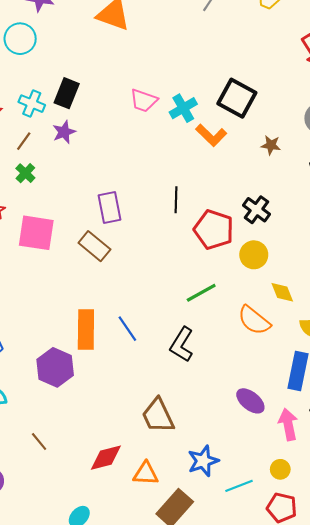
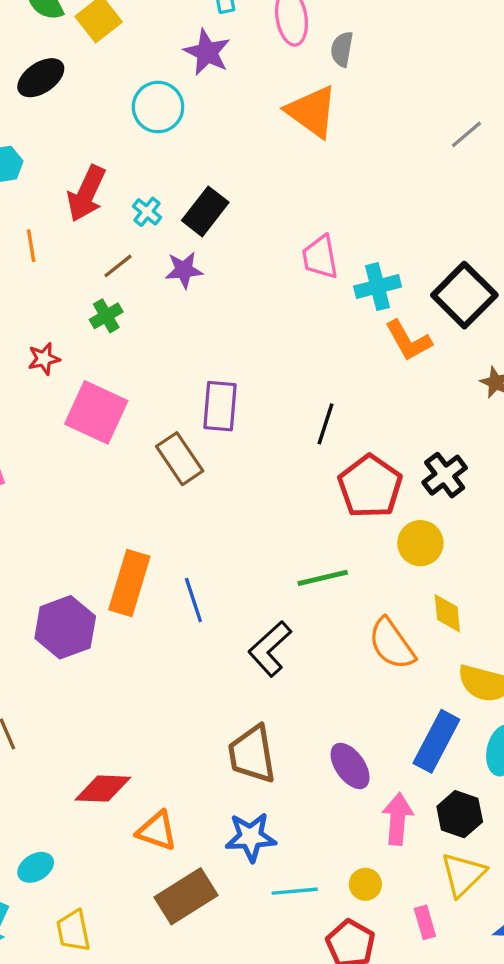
pink trapezoid: (144, 101) -> (320, 257), turned 44
cyan cross: (32, 104) -> (147, 212), size x0.7
brown trapezoid: (158, 416) -> (252, 754), moved

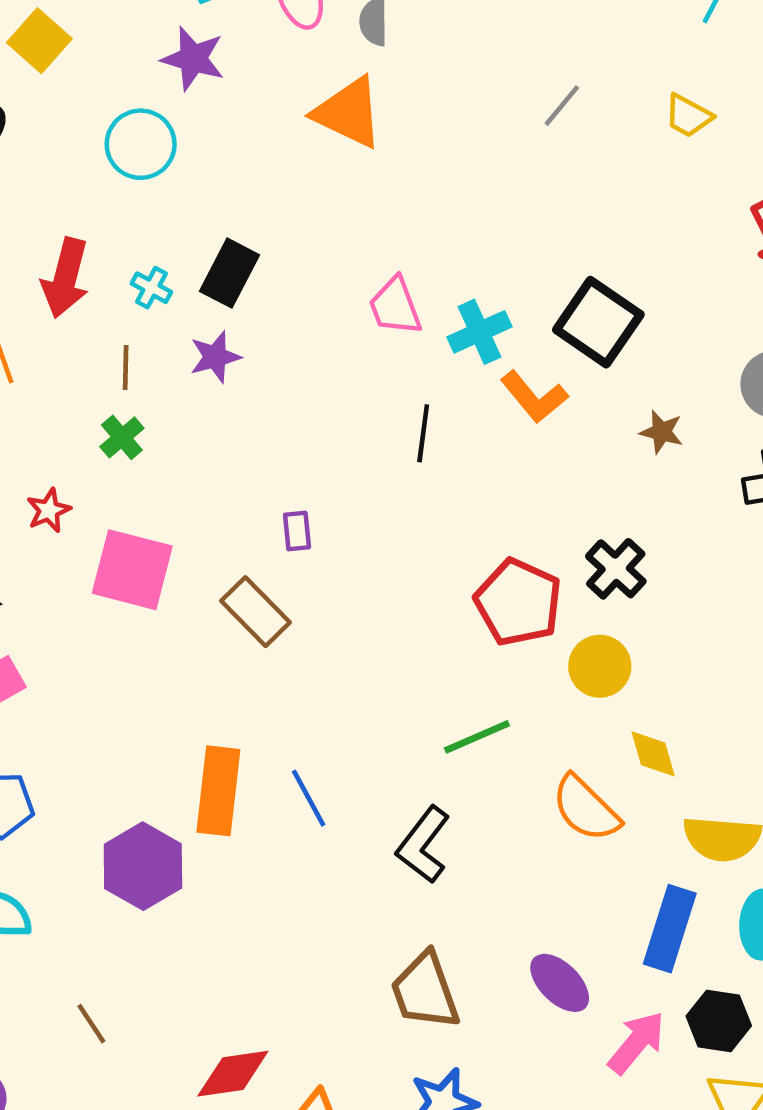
brown line: (118, 266) -> (126, 368), turned -40
purple rectangle: (220, 406) -> (297, 531), size x0.6
black line: (326, 424) -> (423, 433), moved
pink arrow: (398, 819) -> (636, 1043), turned 45

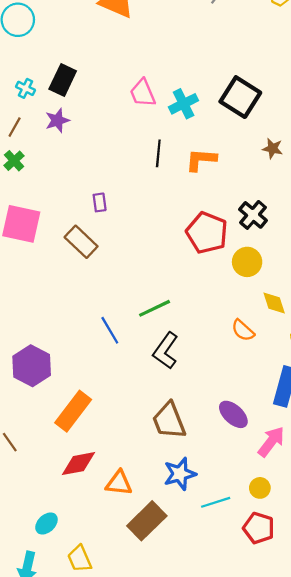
brown line: (126, 368) -> (15, 127), turned 30
orange L-shape: (534, 397) -> (201, 160), moved, turned 136
green line: (477, 737) -> (155, 308), moved
orange rectangle: (218, 791) -> (73, 411), moved, turned 33
orange semicircle: (586, 809) -> (243, 330), size x0.7

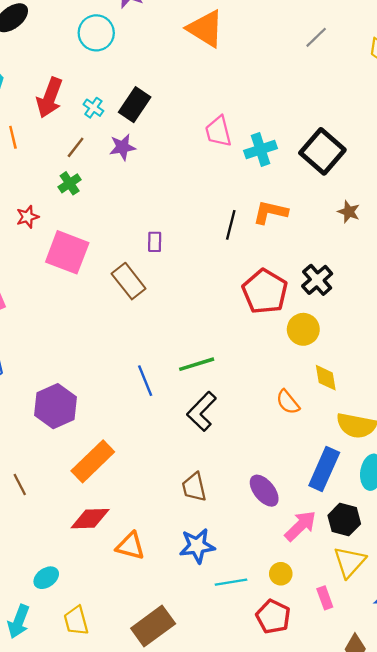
black line: (158, 153) -> (231, 225), moved
brown trapezoid: (169, 421) -> (194, 487), size x0.7
brown rectangle: (147, 521) -> (153, 626), moved

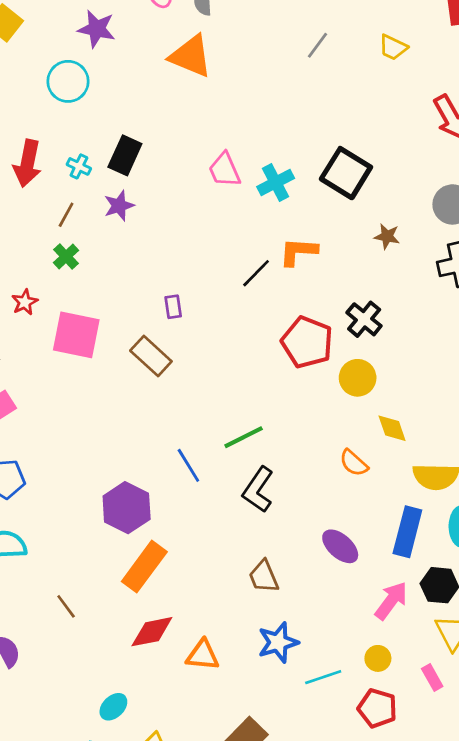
black line: (231, 225) -> (256, 273), turned 40
purple hexagon: (56, 406) -> (127, 508), moved
purple ellipse: (264, 491) -> (340, 546), moved

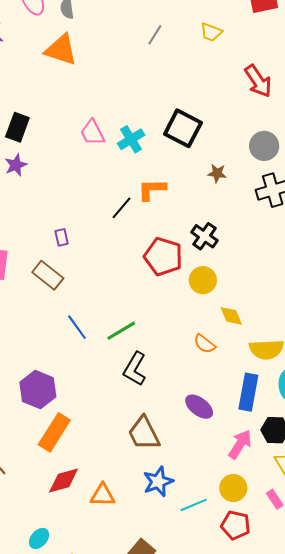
blue line: (188, 465) -> (77, 327), moved
brown trapezoid: (264, 577) -> (144, 433), size x1.4
yellow circle: (378, 658) -> (233, 488), size x1.4

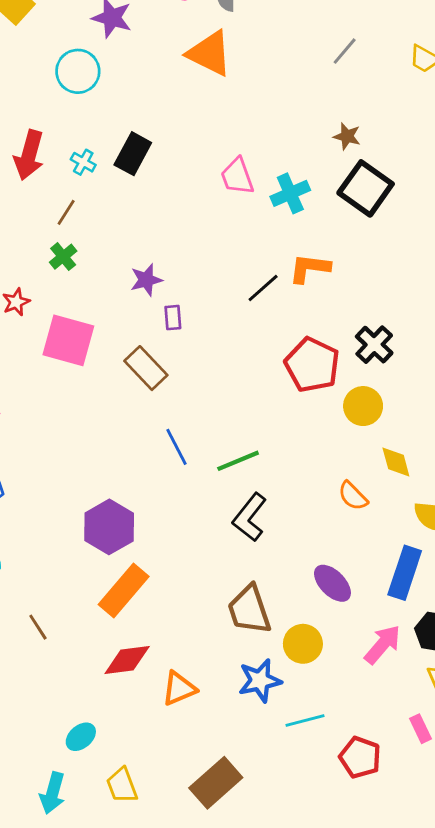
purple star: (16, 165) -> (146, 280), moved
brown star: (217, 173) -> (347, 136), moved
yellow circle: (233, 488) -> (303, 644), moved
orange triangle: (103, 495) -> (179, 689), turned -32

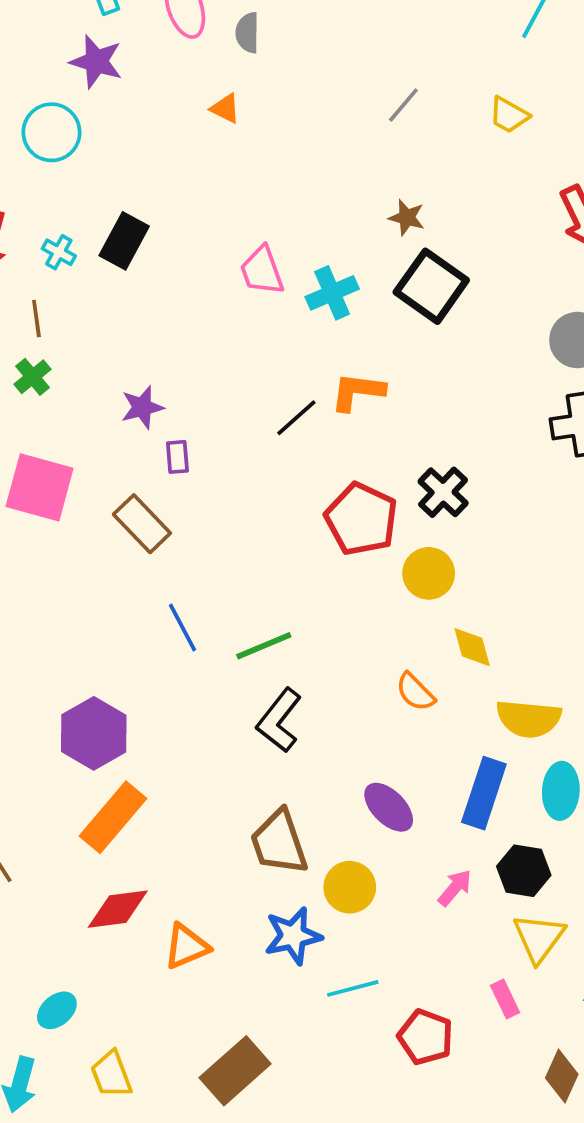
orange triangle: (210, 53) -> (225, 108), size x0.5
brown line: (66, 212) -> (36, 319), turned -40
pink arrow: (383, 644) -> (455, 888), size x0.7

